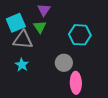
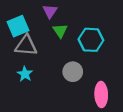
green triangle: (40, 27) -> (60, 31), moved
pink ellipse: (76, 83) -> (101, 94), moved

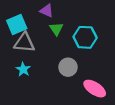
purple triangle: (50, 11) -> (47, 11), turned -40
pink ellipse: (101, 94) -> (95, 89), turned -55

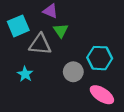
cyan hexagon: (85, 37) -> (100, 58), moved
gray triangle: (24, 43) -> (40, 44), moved

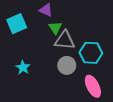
gray triangle: (40, 44) -> (65, 40), moved
pink ellipse: (102, 95) -> (93, 86), turned 30

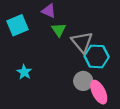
gray triangle: (65, 40) -> (82, 42), moved, turned 45
gray circle: (67, 65) -> (83, 81), moved

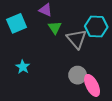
cyan hexagon: (97, 56) -> (96, 26), moved

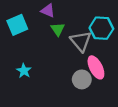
pink ellipse: (92, 85) -> (96, 67), moved

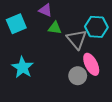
green triangle: (58, 29) -> (55, 28), turned -48
cyan star: (24, 71) -> (23, 67), size x1.5

